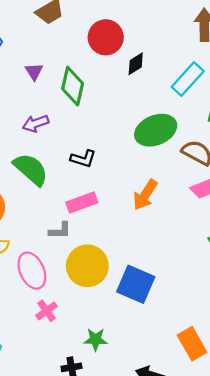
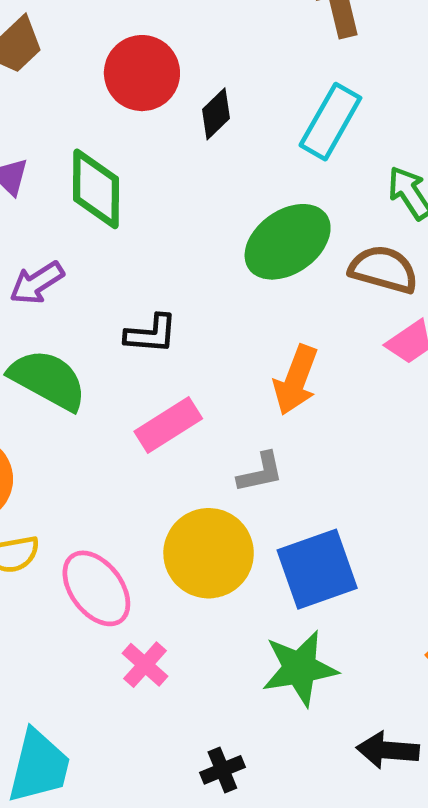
gray L-shape: (60, 231) -> (260, 472), moved
blue square: (136, 284) -> (317, 569), turned -30
green star: (96, 339) -> (300, 668), moved, size x1.5

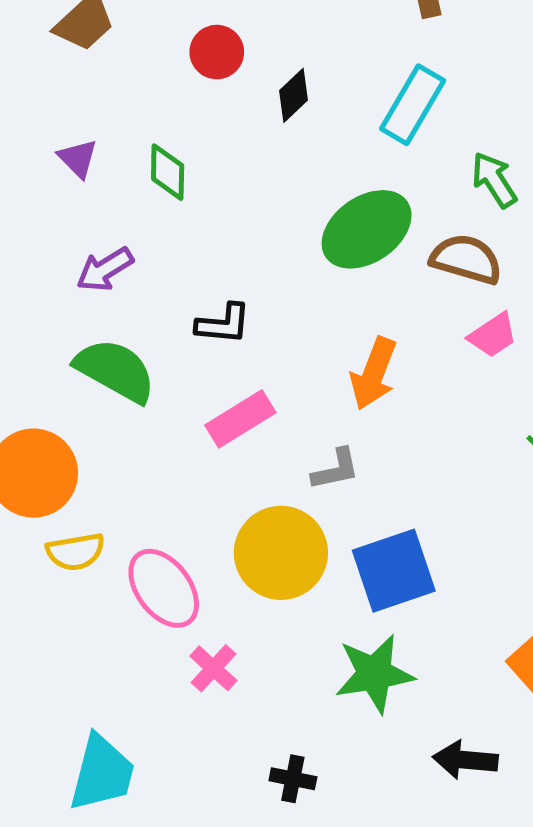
red circle: (142, 73) -> (217, 52), size x0.7
green diamond: (96, 189) -> (168, 172), size x0.7
black cross: (222, 770) -> (293, 779), turned 33

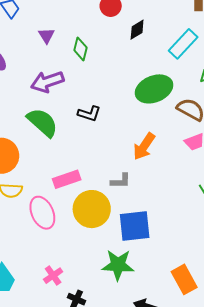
purple arrow: (105, 269) -> (47, 82), size x1.4
pink rectangle: (240, 419) -> (67, 179), moved
pink cross: (213, 668) -> (53, 276), moved

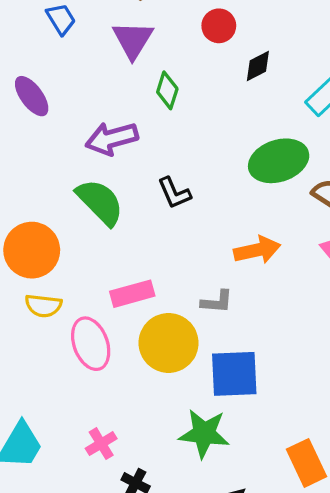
purple triangle: (46, 36) -> (133, 40), moved, size x1.6
black L-shape: (89, 114) -> (174, 193), turned 45
orange arrow: (144, 146) -> (257, 250), turned -140

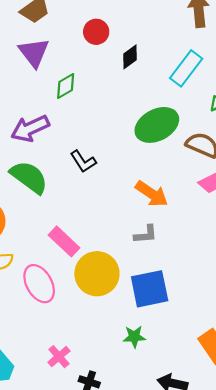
green diamond: (167, 90) -> (66, 86), turned 52
orange arrow: (257, 250) -> (152, 194), turned 56
pink rectangle: (132, 294) -> (64, 241), turned 68
gray L-shape: (217, 302) -> (146, 234), moved
green star: (204, 433) -> (134, 337), size x0.6

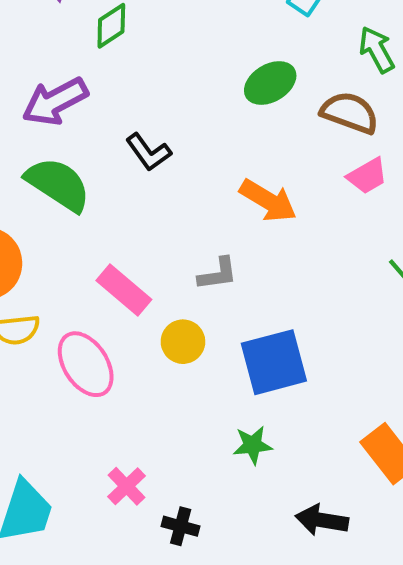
green ellipse: (157, 125) -> (270, 83), size x0.7
gray L-shape: (146, 234) -> (218, 274), moved
yellow circle: (97, 274) -> (183, 342), size x0.6

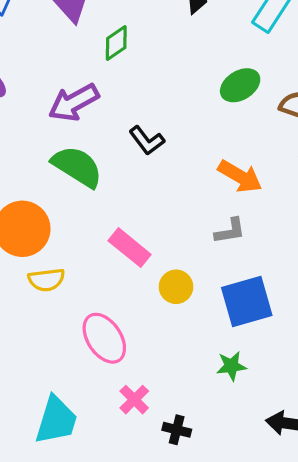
gray L-shape: (218, 274) -> (230, 231), moved
pink ellipse: (86, 364) -> (104, 338), moved

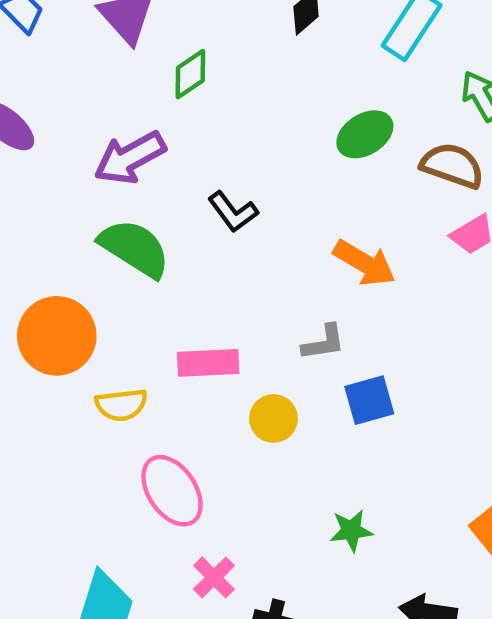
gray L-shape: (230, 231) -> (324, 343), moved
pink rectangle: (130, 248) -> (208, 363), turned -42
yellow semicircle: (46, 280) -> (121, 405), moved
blue square: (247, 301) -> (369, 400), moved, size x0.7

